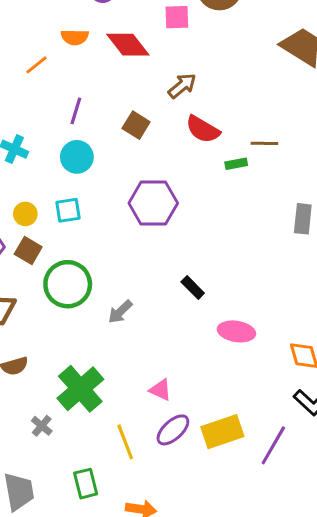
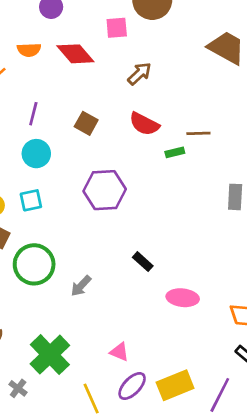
brown arrow: (182, 86) -> (139, 74), moved

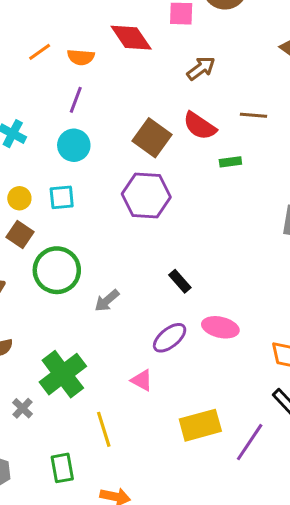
orange semicircle: (29, 50) -> (81, 57), moved
brown square: (86, 123) -> (152, 138), moved, size x1.4
brown line: (198, 133) -> (254, 115), moved
purple ellipse: (132, 386) -> (170, 338), moved

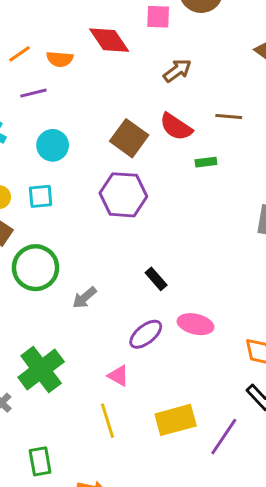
purple line: (76, 100) -> (33, 93), moved, turned 55
yellow line: (104, 429) -> (107, 421), moved

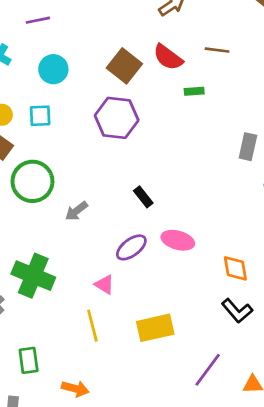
green cross: (41, 370) -> (33, 276), turned -33
purple line: (224, 437) -> (208, 370), moved

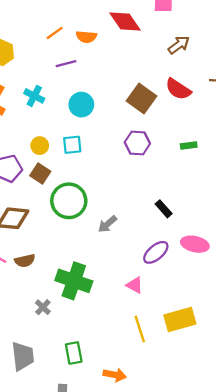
green rectangle: (194, 91) -> (189, 146), moved
purple hexagon: (117, 118) -> (137, 143), size x0.7
yellow line: (92, 326) -> (140, 329), moved

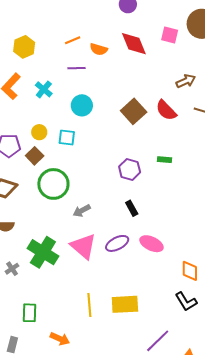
brown arrow: (179, 45) -> (186, 81), moved
purple hexagon: (137, 143) -> (130, 169), moved
pink triangle: (135, 285) -> (83, 246), moved, size x1.8

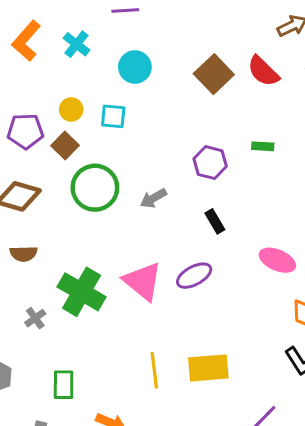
gray arrow: (82, 211) -> (153, 198), moved
pink ellipse: (152, 244) -> (277, 260), moved

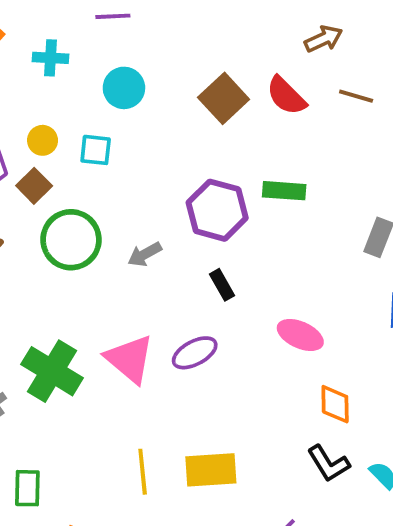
cyan cross: (76, 44) -> (50, 58), turned -36
green rectangle: (263, 146) -> (284, 191), size x1.5
purple hexagon: (210, 163) -> (217, 210), size x1.4

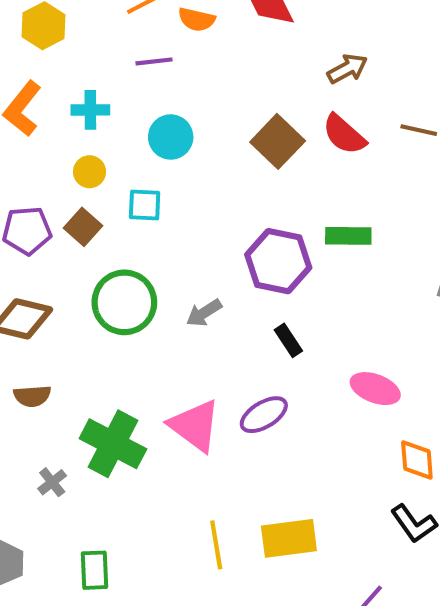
brown arrow: (324, 39) -> (347, 69), moved
yellow circle: (43, 140) -> (89, 172), moved
brown square: (34, 186) -> (83, 227), moved

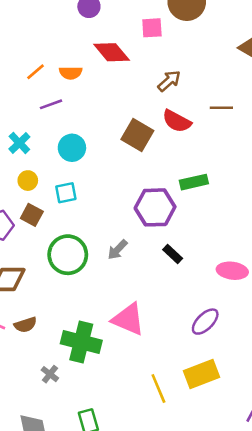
cyan cross: (90, 110) -> (19, 143), turned -30
purple ellipse: (264, 415) -> (205, 322), moved

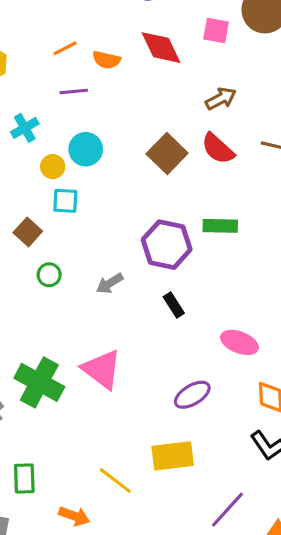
yellow circle: (28, 181) -> (53, 167), moved
brown square: (32, 215) -> (28, 232), moved
green circle: (68, 255) -> (49, 275), size x0.5
yellow line: (158, 388) -> (115, 480), moved, turned -44

